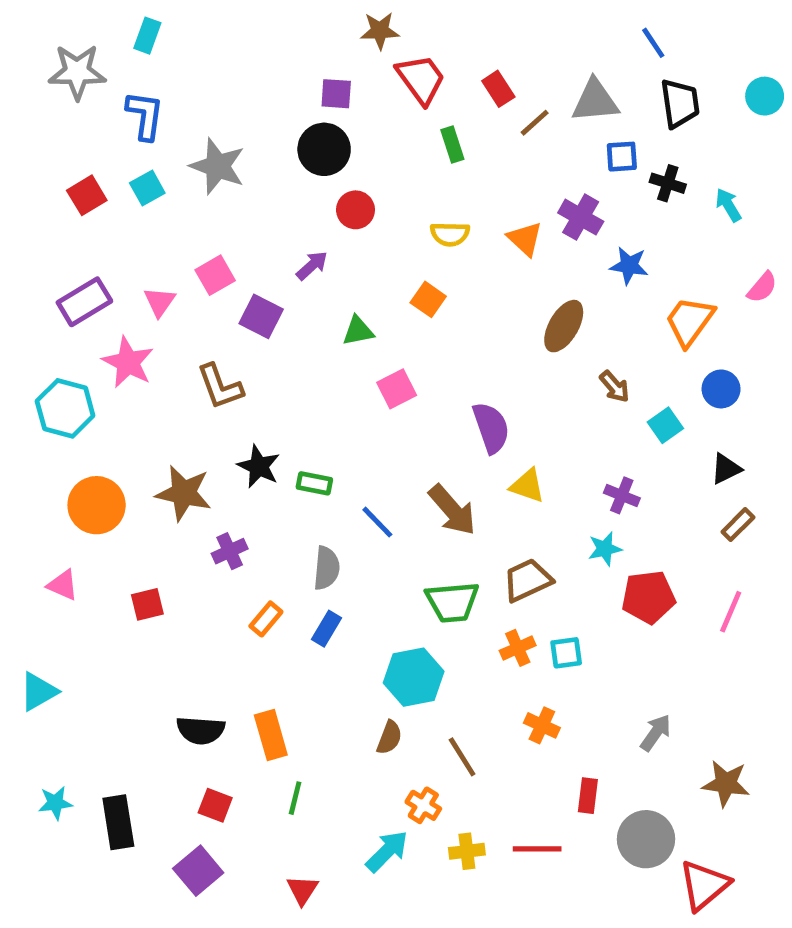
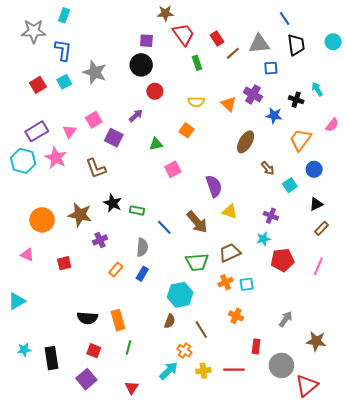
black cross: (668, 183) -> (296, 100), moved
cyan hexagon: (65, 408) -> (23, 161), moved

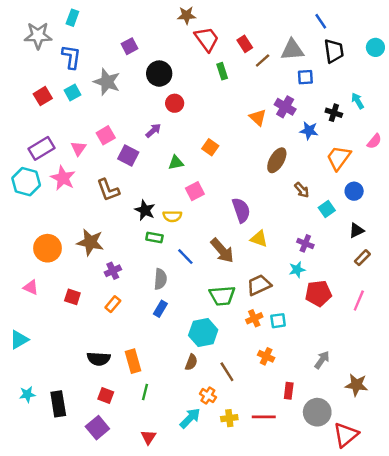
purple square: (146, 41) -> (129, 46), moved, turned -32
yellow semicircle: (196, 102) -> (172, 216), moved
black star: (113, 203) -> (145, 210), moved
red square: (64, 263) -> (72, 297), turned 32
orange rectangle: (116, 269) -> (113, 304), moved

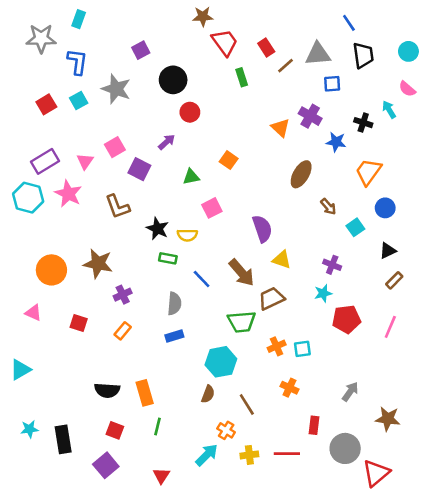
pink semicircle: (374, 141) -> (407, 89), moved, turned 91
brown trapezoid: (259, 285) -> (271, 298), moved
blue rectangle: (160, 309) -> (174, 336), turned 42

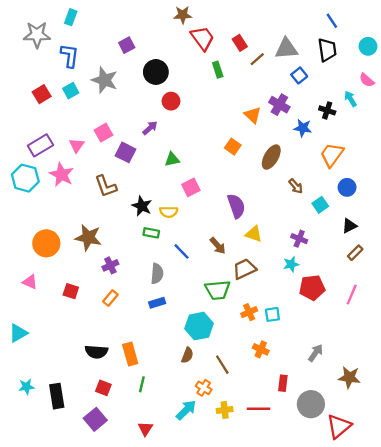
blue line: (349, 23) -> (332, 21), moved
blue square: (332, 84) -> (299, 75), turned -35
orange square: (229, 160) -> (233, 147), moved
brown arrow: (242, 273) -> (218, 246), size x0.7

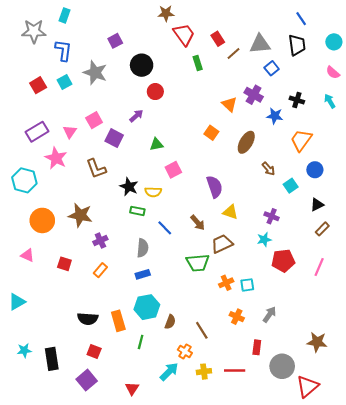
cyan arrow: (351, 99) -> (330, 101), moved
cyan hexagon: (25, 178) -> (24, 180), moved
cyan hexagon: (199, 326) -> (147, 307), moved
gray arrow: (316, 353) -> (269, 315), moved
green line: (142, 384) -> (141, 342), moved

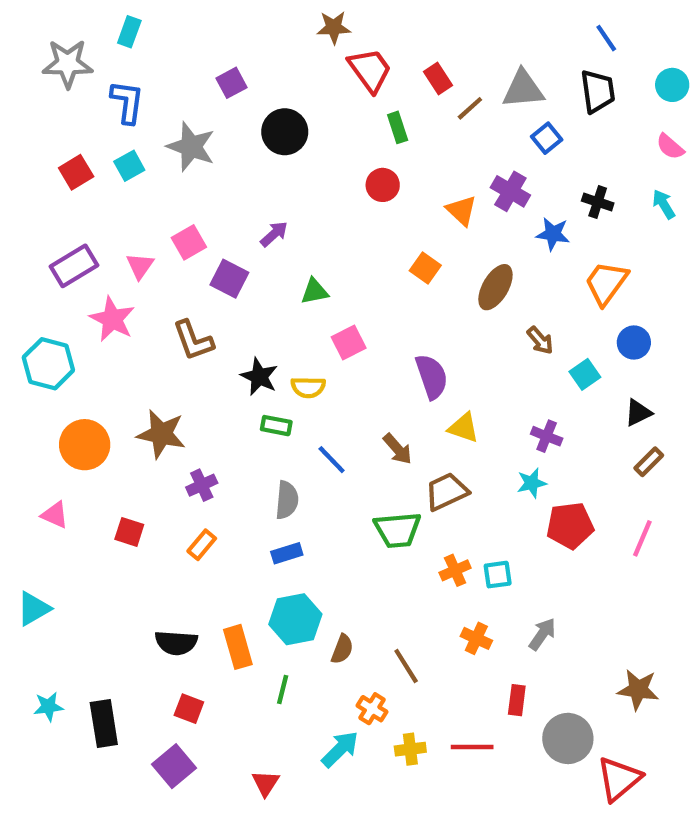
red circle: (155, 92) -> (383, 185), moved

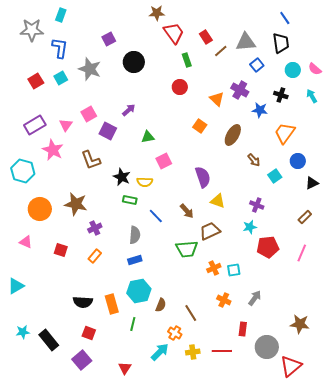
cyan circle: (672, 85) -> (293, 70), moved
black triangle: (638, 413) -> (312, 183), moved
black rectangle: (104, 724) -> (49, 340), turned -30

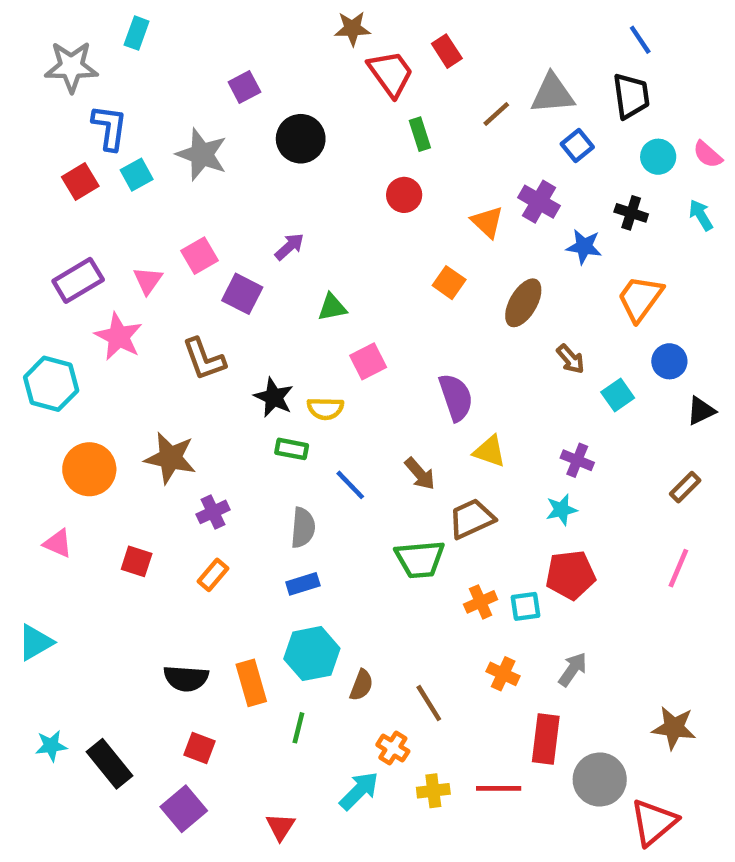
red rectangle: (206, 37) -> (447, 51), moved
blue L-shape: (60, 48) -> (110, 127), moved
red pentagon: (268, 247) -> (570, 575), moved
red rectangle: (243, 329) -> (546, 739), size x1.5

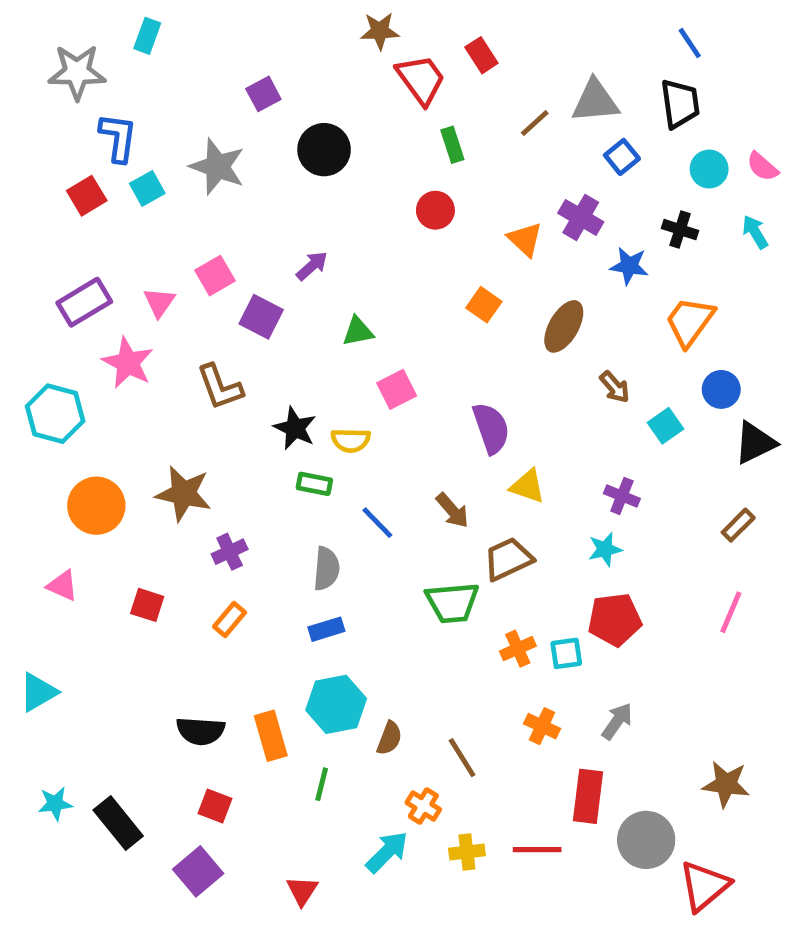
black triangle: (701, 411) -> (755, 443), size x1.4

